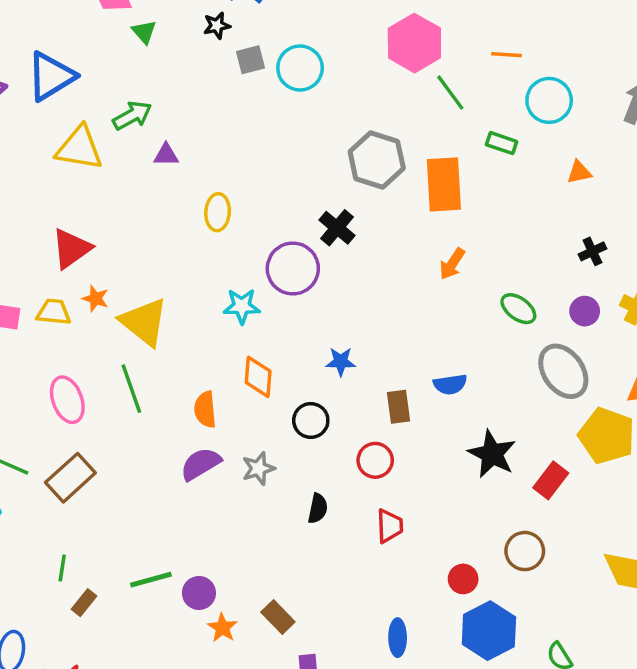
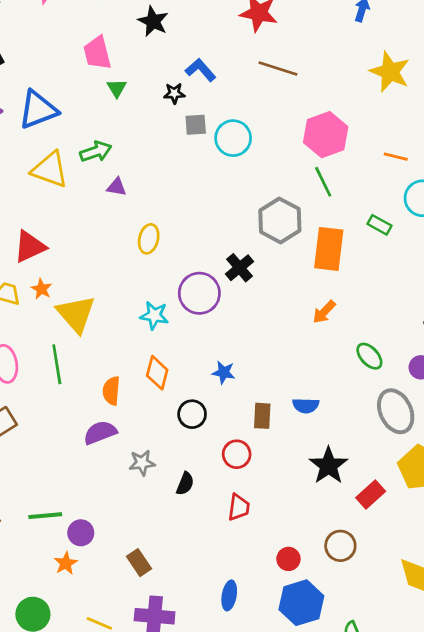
green line: (450, 93) -> (323, 182), moved
gray star: (258, 468) -> (142, 463), moved
orange star: (222, 628) -> (66, 563), moved

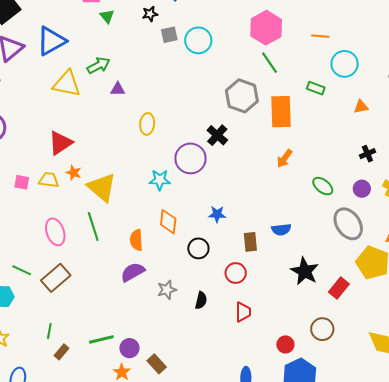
brown rectangle: (139, 563) -> (157, 364), moved

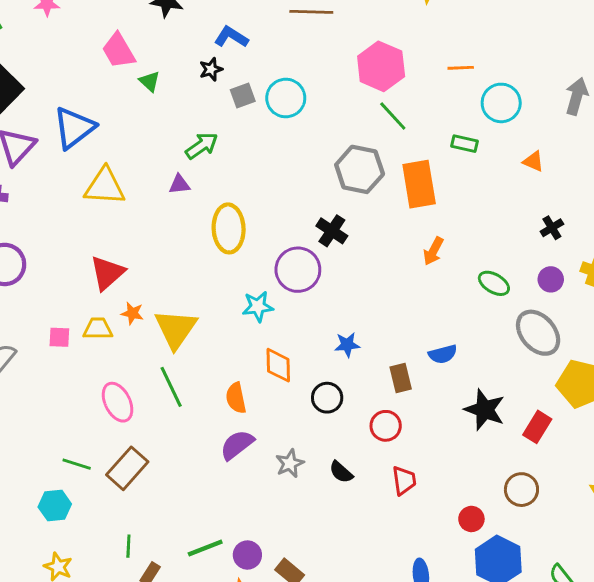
green arrow: (99, 65) -> (202, 146), moved
orange triangle: (361, 107) -> (533, 161), turned 42
yellow ellipse: (147, 124) -> (229, 228), size x1.5
yellow triangle: (102, 187) -> (176, 329), turned 32
black semicircle: (201, 300) -> (341, 472), turned 126

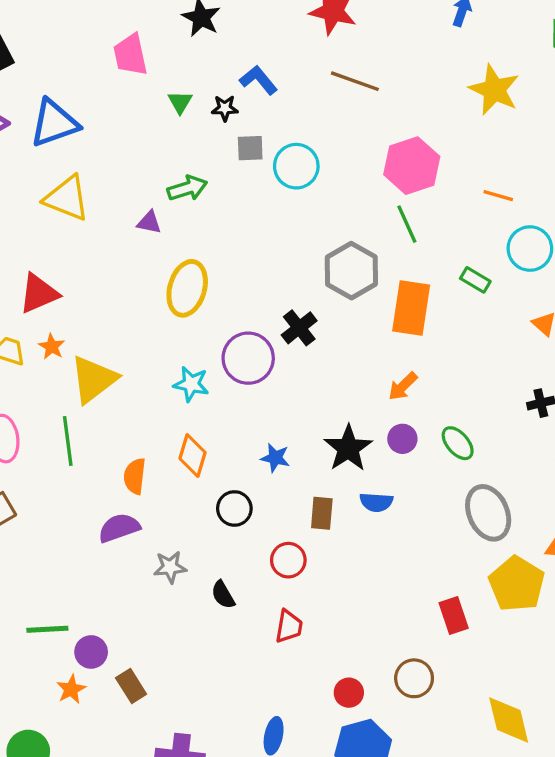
green triangle: (150, 81) -> (180, 102), moved
purple circle: (551, 279) -> (402, 439), moved
black star: (485, 410) -> (348, 448), moved
red rectangle: (537, 427) -> (454, 616), turned -68

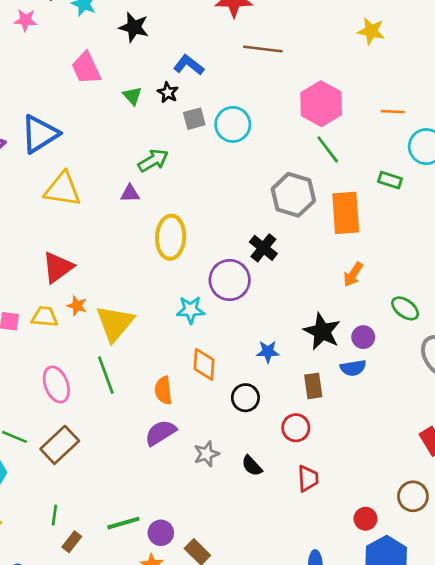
yellow star: (494, 90) -> (371, 31), size x0.7
black star: (225, 108) -> (168, 93), turned -30
purple circle: (402, 439) -> (363, 337), moved

